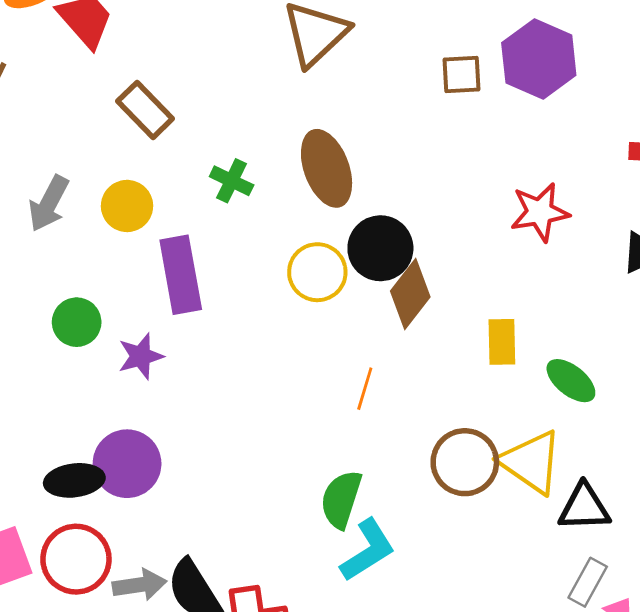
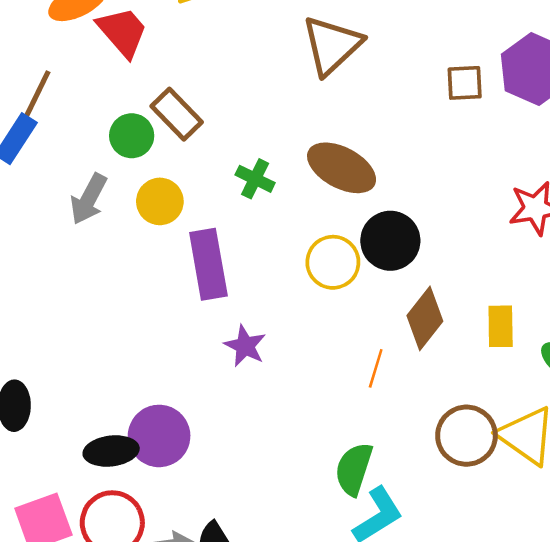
brown ellipse: (327, 168) -> (342, 168), turned -42
brown diamond: (410, 294) -> (425, 318), moved
green circle: (77, 322) -> (132, 136), moved
purple star: (141, 356) -> (245, 346), moved, turned -30

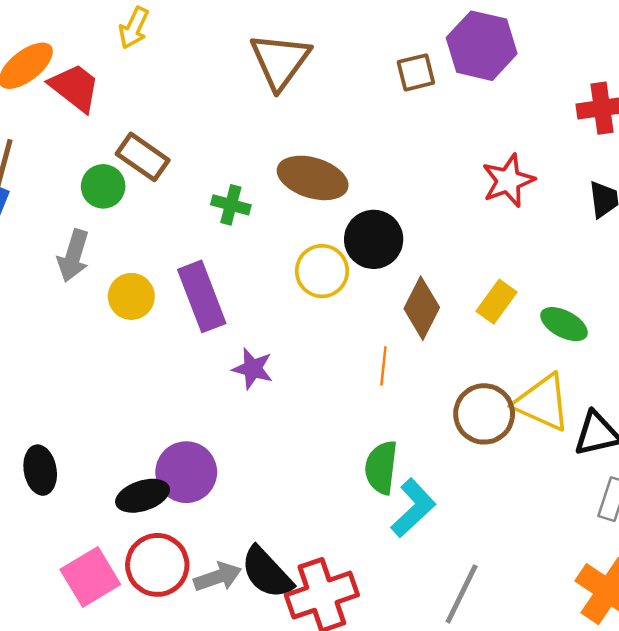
yellow circle: (160, 201) -> (131, 296), moved
yellow rectangle: (501, 326) -> (497, 302), turned 48

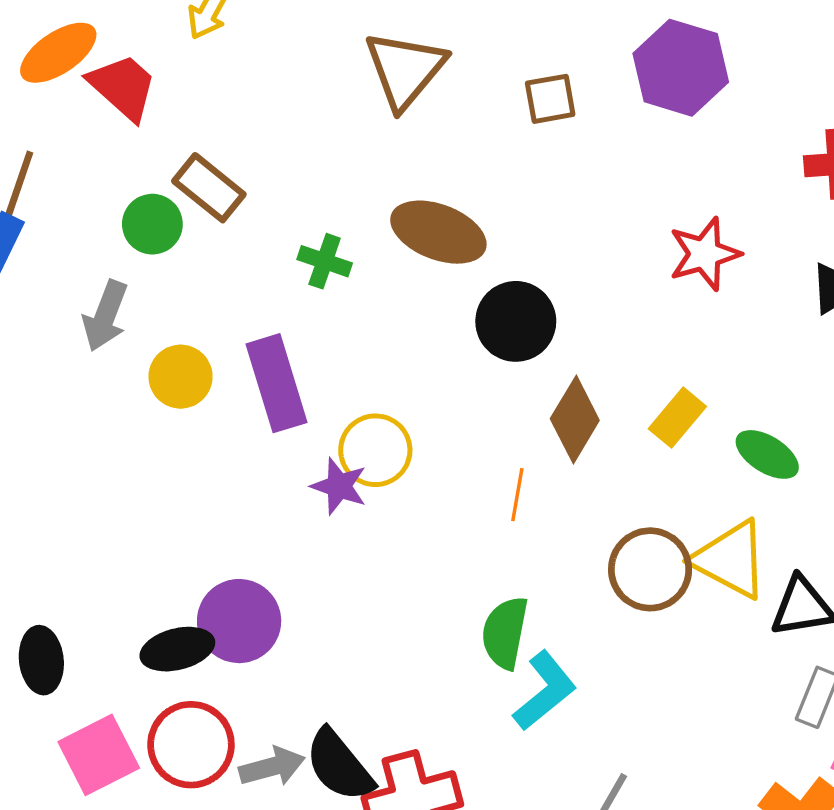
brown square: (416, 72) -> (550, 99), moved
yellow circle: (322, 271) -> (375, 450), moved
black ellipse: (40, 470) -> (41, 660), moved

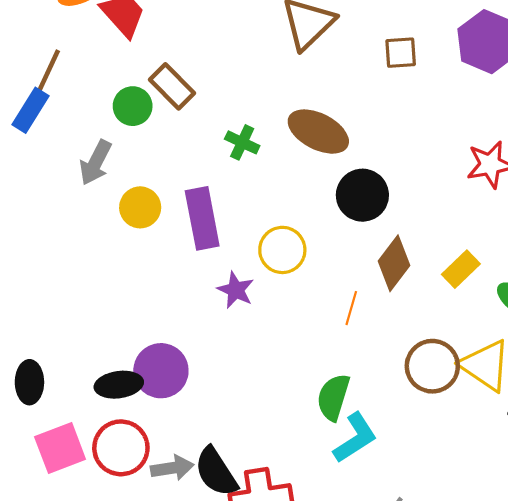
yellow circle: (375, 450) -> (282, 250), moved

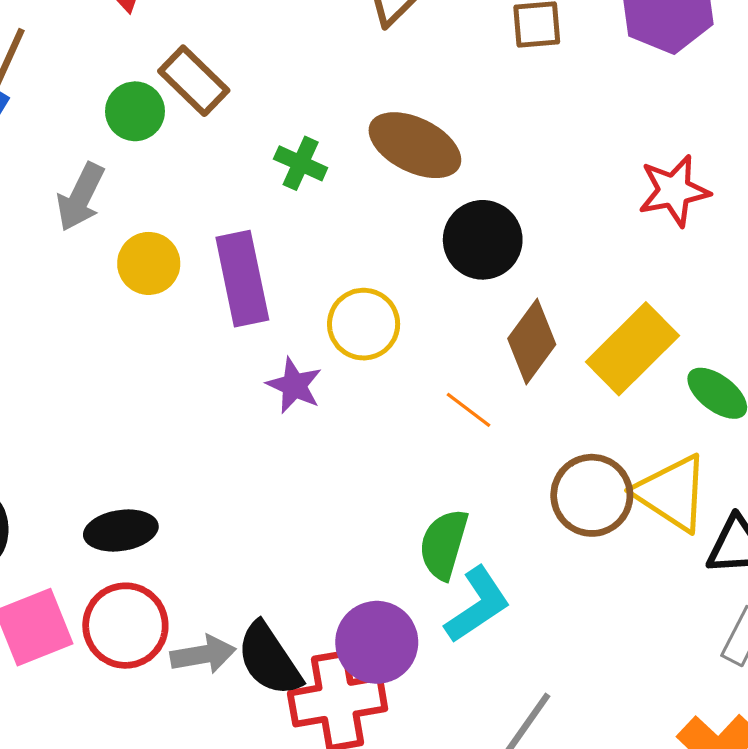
yellow rectangle: (461, 269) -> (632, 349), size x1.6
orange line: (351, 308) -> (469, 410), turned -68
purple circle: (161, 371) -> (377, 642), moved

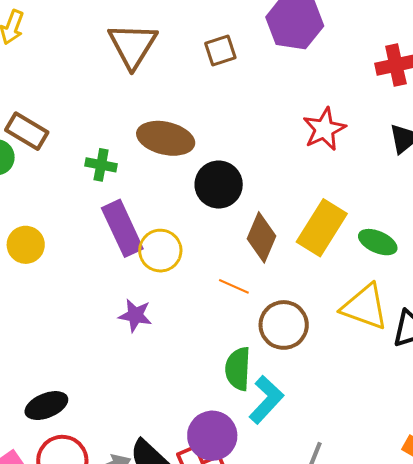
purple rectangle: (242, 279) -> (122, 228), moved
purple star: (294, 385) -> (135, 315), moved
brown circle: (592, 495) -> (284, 325), moved

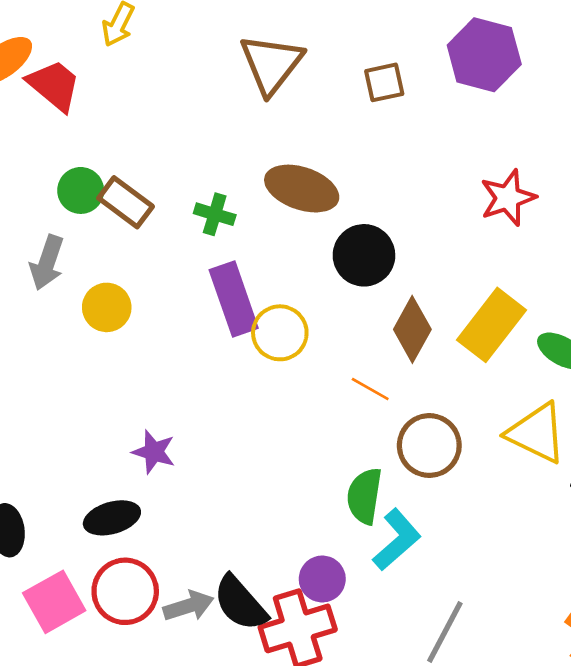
brown rectangle: (27, 131) -> (126, 202), moved
purple star: (135, 315) -> (154, 452), moved
purple circle: (212, 436) -> (322, 579), size x0.7

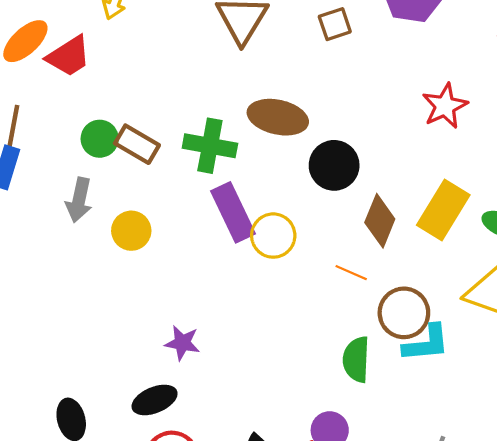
red trapezoid: (54, 85) -> (69, 56), turned 114
green cross: (215, 214) -> (210, 146), size x1.6
cyan L-shape: (397, 540) -> (426, 343), moved, turned 42

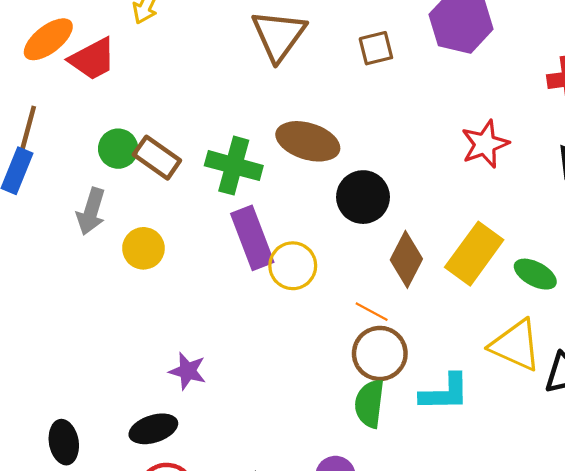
brown circle: (404, 313) -> (380, 353), moved

